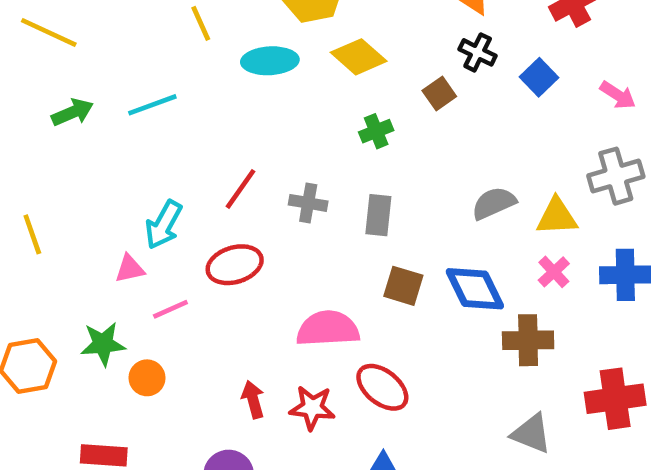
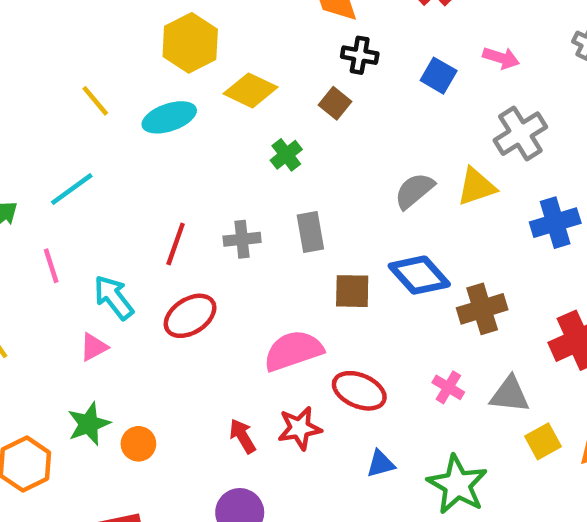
blue square: (539, 77) -> (439, 76), moved
cyan arrow: (164, 225) -> (114, 297), turned 129
pink cross: (554, 272) -> (448, 387), moved
pink line: (170, 309) -> (51, 266), moved, turned -68

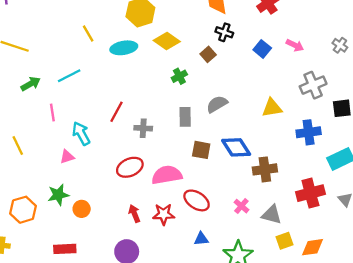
gray cross: (520, 134) -> (313, 85), moved
gray semicircle: (414, 191) -> (217, 104), moved
gray cross: (242, 239) -> (143, 128), moved
red ellipse: (190, 316) -> (130, 167), moved

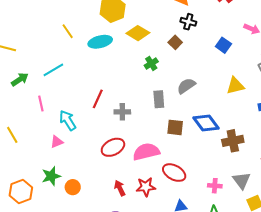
blue square: (262, 49) -> (223, 45), moved
pink cross: (241, 206) -> (215, 186), moved, turned -32
gray triangle: (272, 215) -> (242, 180), turned 42

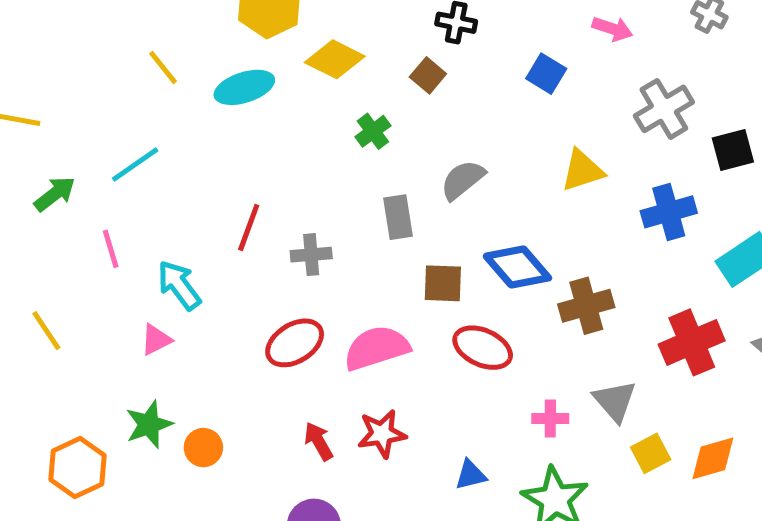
red ellipse: (174, 173) -> (483, 348), moved

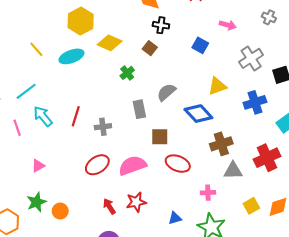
blue diamond: (517, 267) -> (198, 114), moved
cyan arrow: (179, 285) -> (43, 116), moved
gray triangle: (615, 401) -> (233, 171), moved, turned -48

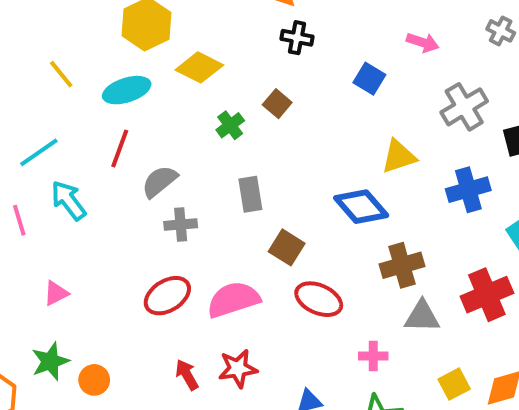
brown square: (150, 48) -> (277, 104), moved
gray semicircle: (166, 92) -> (160, 181), moved
red line: (76, 116) -> (120, 149), moved
brown square: (160, 137) -> (287, 247), turned 30

